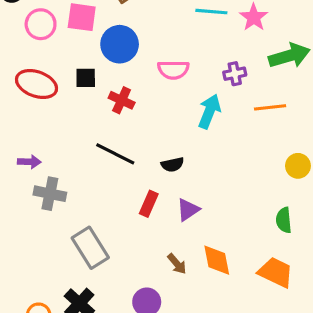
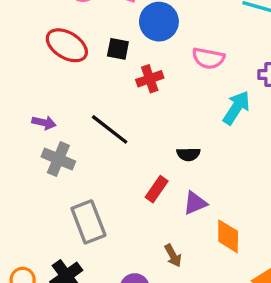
red cross: (122, 100) -> (150, 79), turned 35
black line: (115, 154) -> (110, 129), moved
orange diamond: (217, 260) -> (228, 236), moved

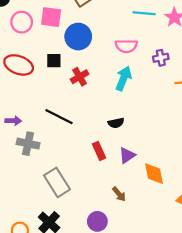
pink semicircle: (208, 58) -> (126, 46), moved
cyan arrow: (236, 108) -> (124, 78), moved
red rectangle: (157, 189) -> (99, 151), turned -48

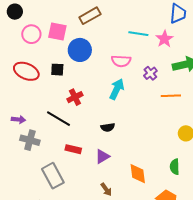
purple cross: (161, 58) -> (150, 73), turned -32
red cross: (80, 77) -> (75, 97), moved
red rectangle: (99, 151) -> (73, 149), moved, turned -56
purple triangle: (127, 155) -> (102, 156), moved

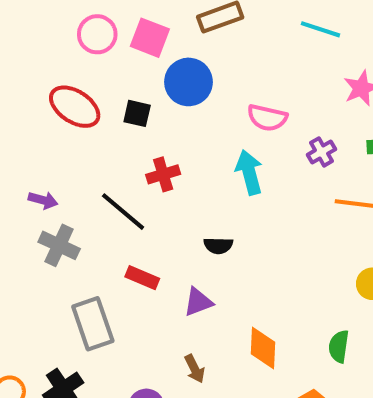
cyan line: (138, 34) -> (321, 29), moved
cyan arrow: (117, 89) -> (249, 172), turned -50

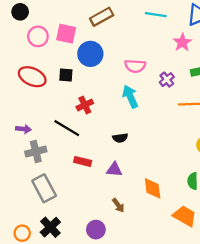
gray cross: (59, 245) -> (36, 151), turned -30
purple triangle: (198, 302) -> (114, 170), turned 35
gray rectangle: (93, 324) -> (44, 188), moved

